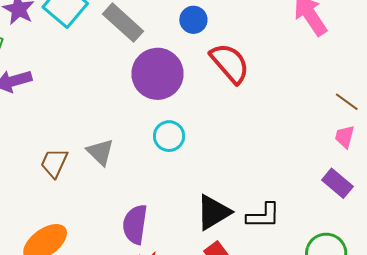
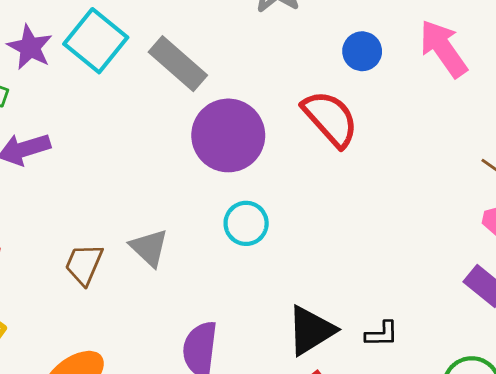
blue circle: (193, 20) -> (362, 51), moved
black L-shape: (263, 216) -> (382, 334), size x0.7

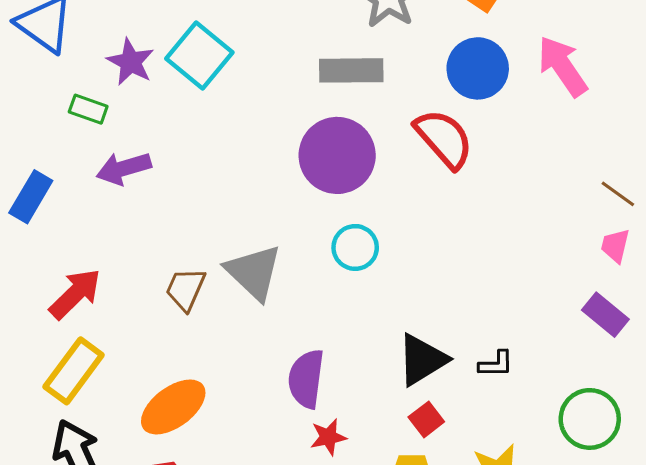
blue circle: (362, 51) -> (478, 68), size x1.5
gray rectangle: (178, 64) -> (351, 70), moved, turned -42
gray triangle: (149, 248) -> (254, 272), size x1.4

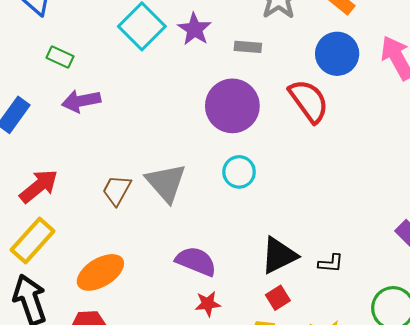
purple star: (131, 62) -> (195, 29), moved
gray rectangle: (351, 70) -> (248, 47), size x0.6
purple semicircle: (306, 379) -> (196, 261), turned 99

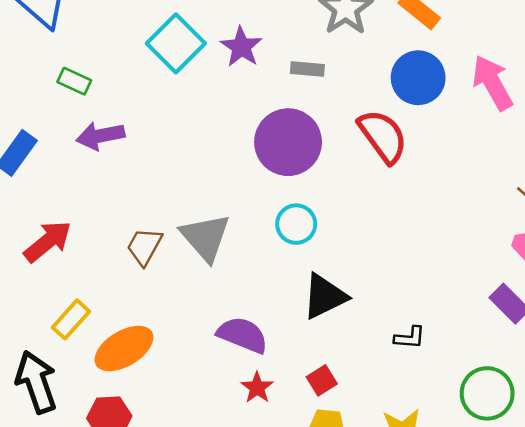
yellow rectangle: (33, 240) -> (71, 319), moved, size x0.7
black triangle: (279, 255) -> (325, 296), moved
red square: (278, 298) -> (322, 380), moved
red star: (208, 304) -> (257, 388), turned -30

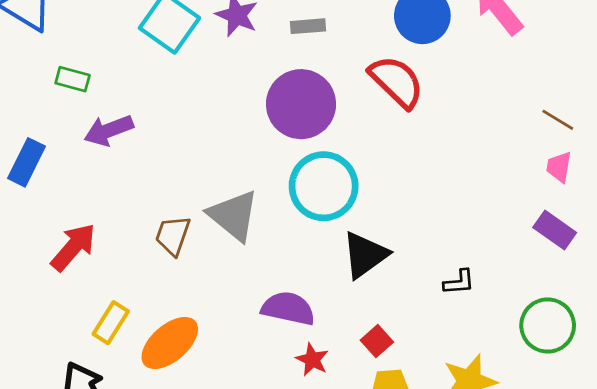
cyan circle: (296, 224) -> (324, 186), size x1.6

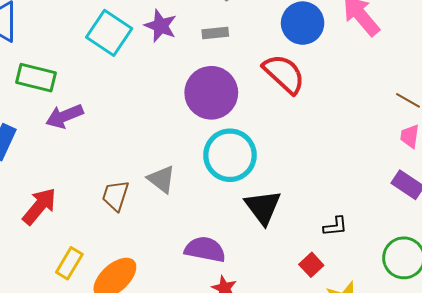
green rectangle: (73, 79) -> (36, 78), size x1.5
gray triangle: (233, 215) -> (161, 179), size x0.7
black triangle: (365, 255) -> (263, 207), turned -30
red square: (377, 341) -> (311, 265), moved

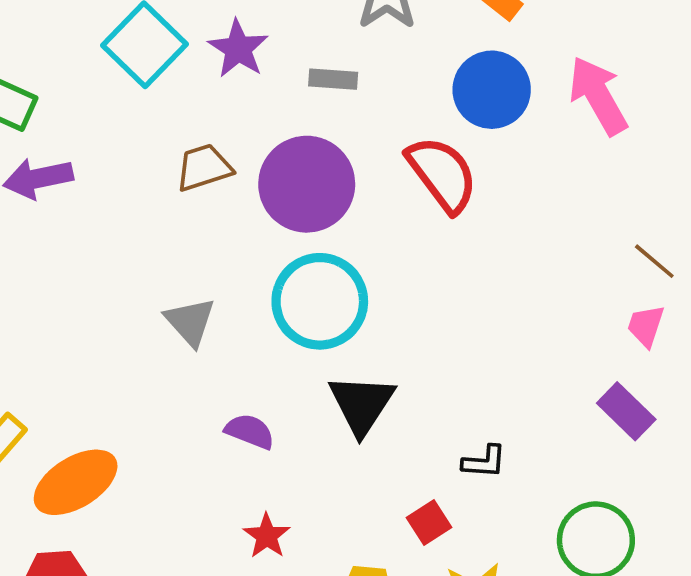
brown trapezoid: (115, 196) -> (204, 168), moved, turned 44
purple semicircle: (205, 249) -> (250, 431), moved, size x0.7

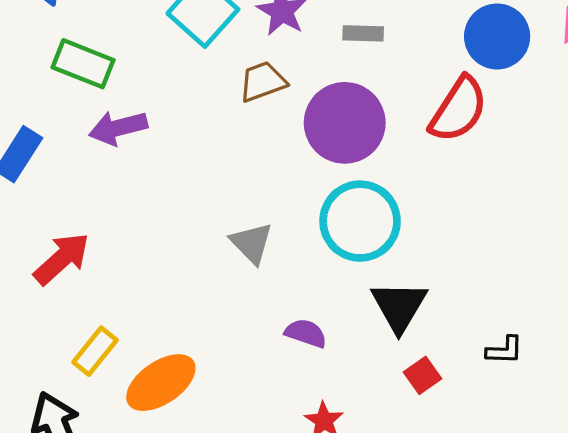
brown trapezoid: (204, 168) -> (263, 82), moved
red semicircle: (442, 174) -> (458, 109), turned 72
red square: (429, 523) -> (423, 375), moved

